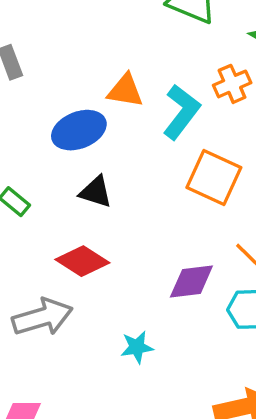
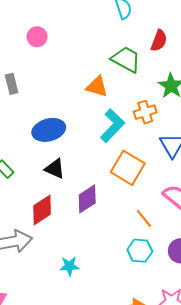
orange triangle: (125, 91) -> (97, 87), moved
red diamond: (82, 261) -> (42, 210), turned -72
purple diamond: (191, 281) -> (87, 199), moved, turned -32

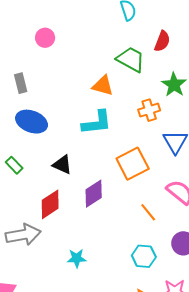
cyan L-shape: (112, 126) -> (97, 122), moved, turned 40
blue ellipse: (49, 130) -> (32, 122), moved, turned 36
orange square: (128, 168) -> (133, 164), turned 32
cyan hexagon: (140, 251) -> (144, 256), moved

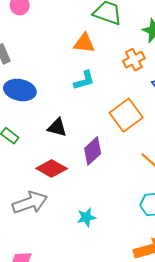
cyan L-shape: (97, 122) -> (84, 80), size x0.7
red diamond: (50, 204) -> (52, 168), turned 72

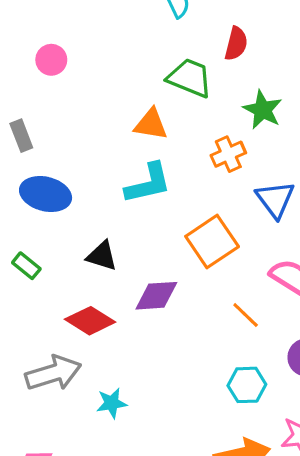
cyan L-shape: (84, 80) -> (148, 183), size x1.4
purple diamond: (93, 151) -> (156, 296), turned 36
cyan star: (86, 217) -> (112, 403), moved

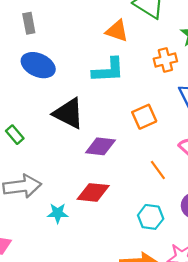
orange square: (212, 242) -> (144, 117), size x0.7
black triangle: (102, 256) -> (69, 113), size x1.5
green rectangle: (26, 266) -> (15, 135), moved
red diamond: (90, 321) -> (93, 192), moved, turned -36

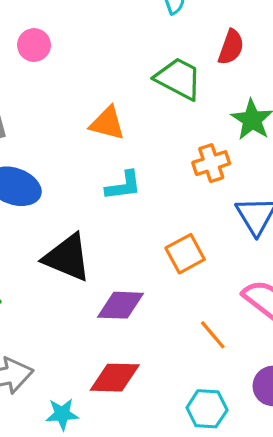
orange triangle: (117, 31) -> (107, 123), moved
cyan L-shape: (108, 70) -> (123, 186), size x0.7

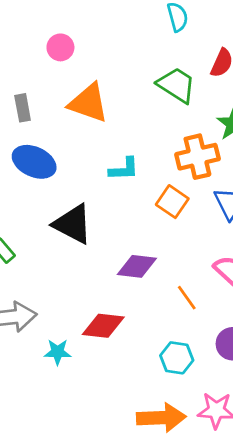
orange triangle: (107, 123) -> (88, 103), moved, size x1.4
orange cross: (211, 163) -> (197, 157), size x1.4
orange square: (185, 254) -> (172, 202), moved, turned -32
purple diamond: (121, 305) -> (137, 266), moved

